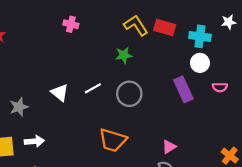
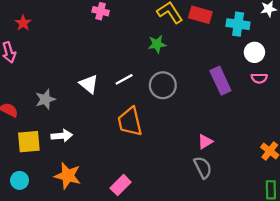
white circle: (200, 63) -> (254, 52), moved
orange trapezoid: (113, 140) -> (130, 122), moved, turned 60

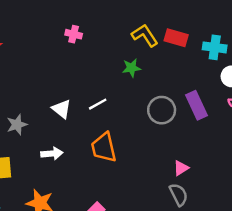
gray circle: (163, 85) -> (162, 110), moved
white arrow: (62, 136) -> (52, 154), moved

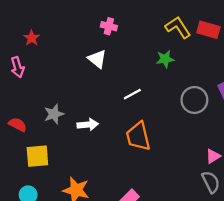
white triangle: (62, 109) -> (97, 59), moved
white arrow: (52, 154) -> (88, 125), moved

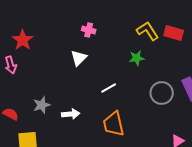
red star: (32, 38) -> (23, 40), size x1.5
white triangle: (97, 59) -> (79, 58), turned 36

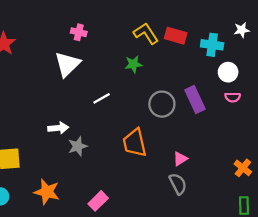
white triangle: (79, 58) -> (67, 64), size x1.4
gray star: (42, 105) -> (78, 146), moved
orange trapezoid: (114, 124) -> (135, 143), moved

